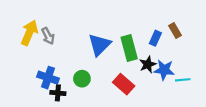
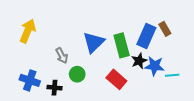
gray arrow: (48, 36) -> (62, 56), moved
blue rectangle: (155, 38) -> (146, 36), size x1.6
blue cross: (48, 78) -> (30, 80), moved

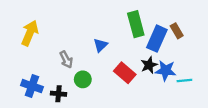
blue triangle: (94, 42) -> (100, 45), size x0.6
green rectangle: (122, 45) -> (136, 24), moved
red rectangle: (116, 79) -> (125, 73), moved

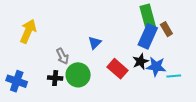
green rectangle: (136, 24) -> (148, 17), moved
green circle: (83, 79) -> (78, 75), size x1.5
blue cross: (32, 86) -> (17, 81), moved
black cross: (58, 94) -> (55, 78), moved

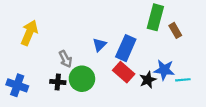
green rectangle: (148, 17) -> (155, 17), turned 30
blue rectangle: (148, 36) -> (126, 48), moved
black star: (140, 61) -> (148, 80), moved

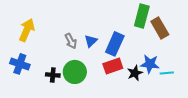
brown rectangle: (175, 30) -> (160, 28), size x1.5
gray arrow: (65, 59) -> (71, 41), moved
red rectangle: (124, 72) -> (113, 66), turned -60
blue cross: (17, 85) -> (20, 64), moved

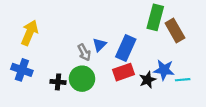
gray arrow: (71, 41) -> (84, 52), moved

